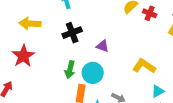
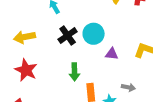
purple triangle: (103, 46) -> (112, 54), moved
cyan circle: (93, 73) -> (94, 34), moved

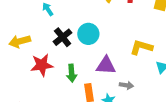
purple triangle: (112, 54) -> (106, 65), moved, size x1.5
red star: (26, 70) -> (42, 65), moved, turned -30

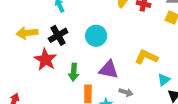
black cross: (63, 37) -> (58, 35), moved
red star: (42, 65) -> (45, 60), turned 30

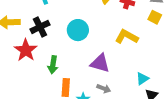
yellow L-shape: (146, 57) -> (127, 37), moved
purple triangle: (109, 70) -> (100, 63), moved

